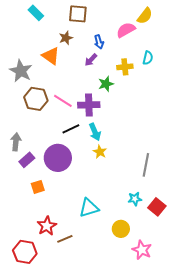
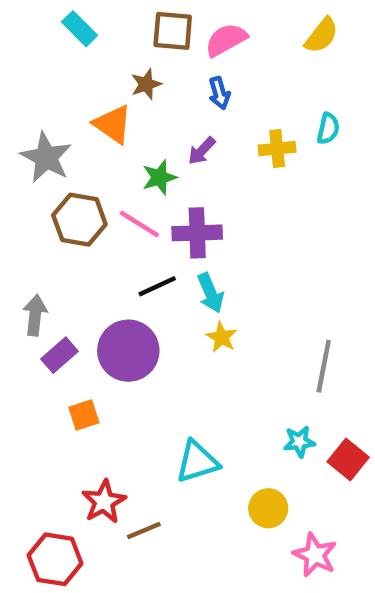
pink semicircle: (126, 30) -> (226, 40), moved
purple arrow: (91, 60) -> (202, 151), moved
green star: (106, 84) -> (159, 177), moved

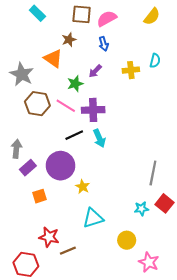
yellow star: (222, 337) -> (83, 187), moved
red square: (348, 459) -> (164, 203), moved
red star: (104, 502) -> (49, 237), turned -30

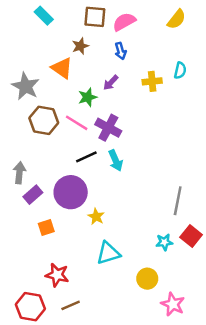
purple cross: (93, 110) -> (108, 128), turned 30
brown line: (68, 251) -> (71, 305), moved

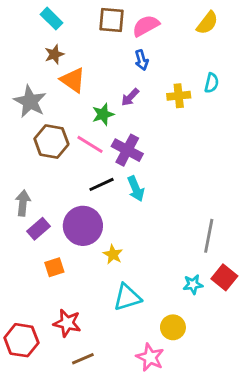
brown star: (80, 46) -> (54, 54), moved
pink star: (173, 304) -> (150, 357), moved
red hexagon: (30, 307) -> (21, 340), moved

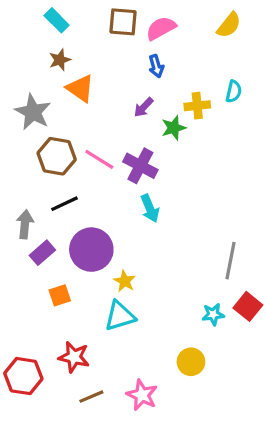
green star: (103, 114) -> (174, 128), moved
black line: (101, 184) -> (64, 204), moved
cyan triangle: (127, 297) -> (120, 316), moved
pink star: (150, 357) -> (142, 395), moved

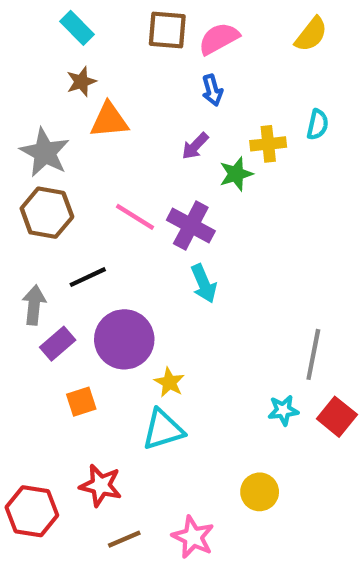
orange triangle: (80, 88) -> (109, 120), turned -40
brown hexagon: (57, 156) -> (47, 213), moved
cyan star: (213, 314) -> (283, 410), moved

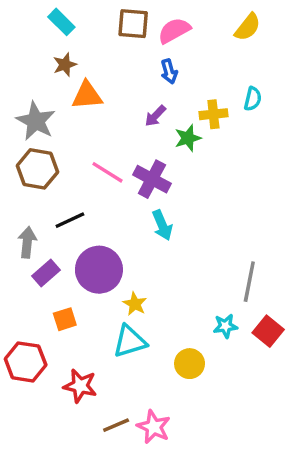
yellow circle: (260, 492) -> (190, 364), moved
red hexagon: (32, 511) -> (26, 362), moved
brown line: (124, 539) -> (116, 425), moved

